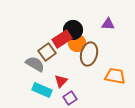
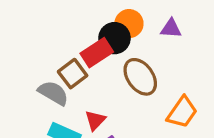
orange circle: (77, 43) -> (129, 24), moved
brown ellipse: (89, 54) -> (140, 77), turned -50
orange trapezoid: (115, 76) -> (182, 112), turned 115

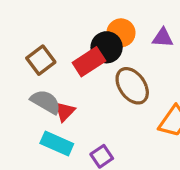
brown square: (73, 74) -> (41, 60), moved
red triangle: (95, 120) -> (65, 111), moved

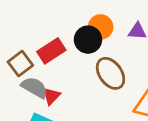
brown square: (41, 60) -> (20, 64), moved
red rectangle: (89, 62) -> (51, 51), moved

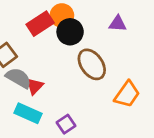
orange circle: (101, 27) -> (62, 16), moved
red rectangle: (51, 51) -> (40, 24), moved

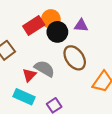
purple triangle: (118, 24) -> (81, 25), moved
gray semicircle: (18, 78) -> (44, 69), moved

